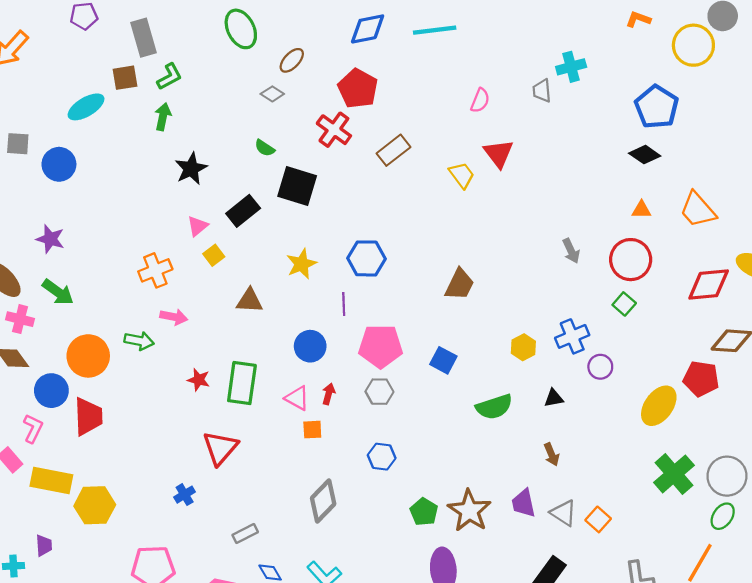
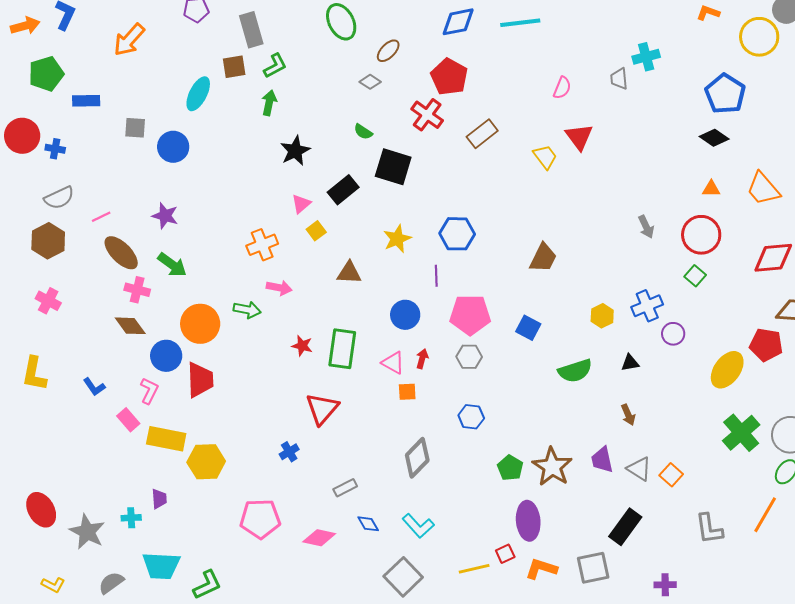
cyan ellipse: (86, 107) -> (198, 94), turned -32

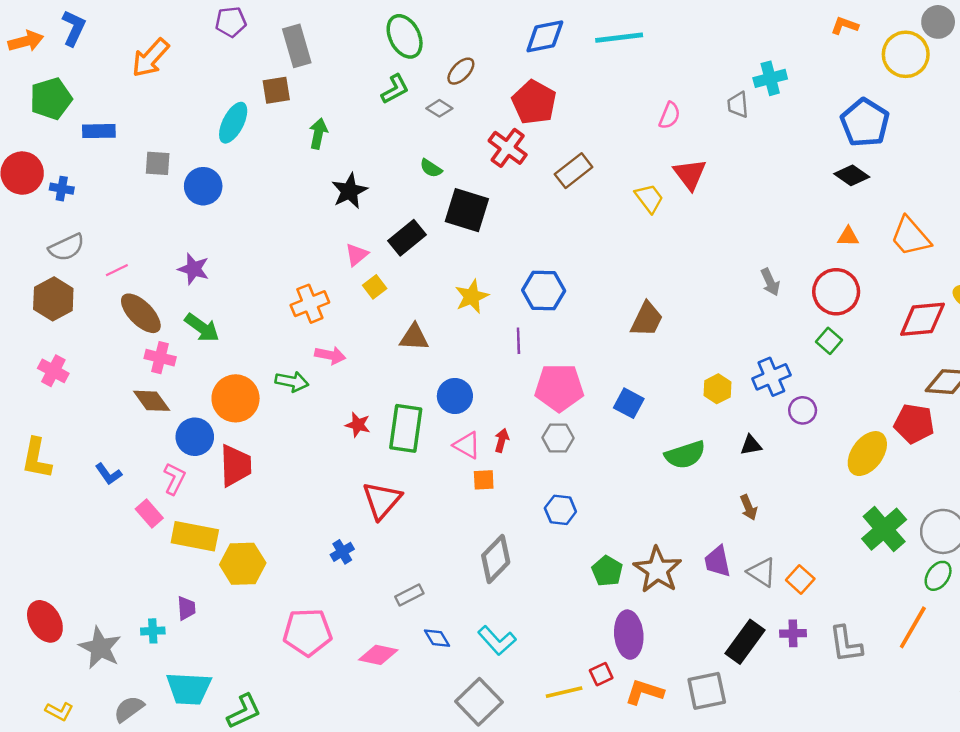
green L-shape: (275, 66) -> (395, 89), moved
blue circle: (405, 315) -> (455, 396), moved
purple cross: (665, 585) -> (793, 633), moved

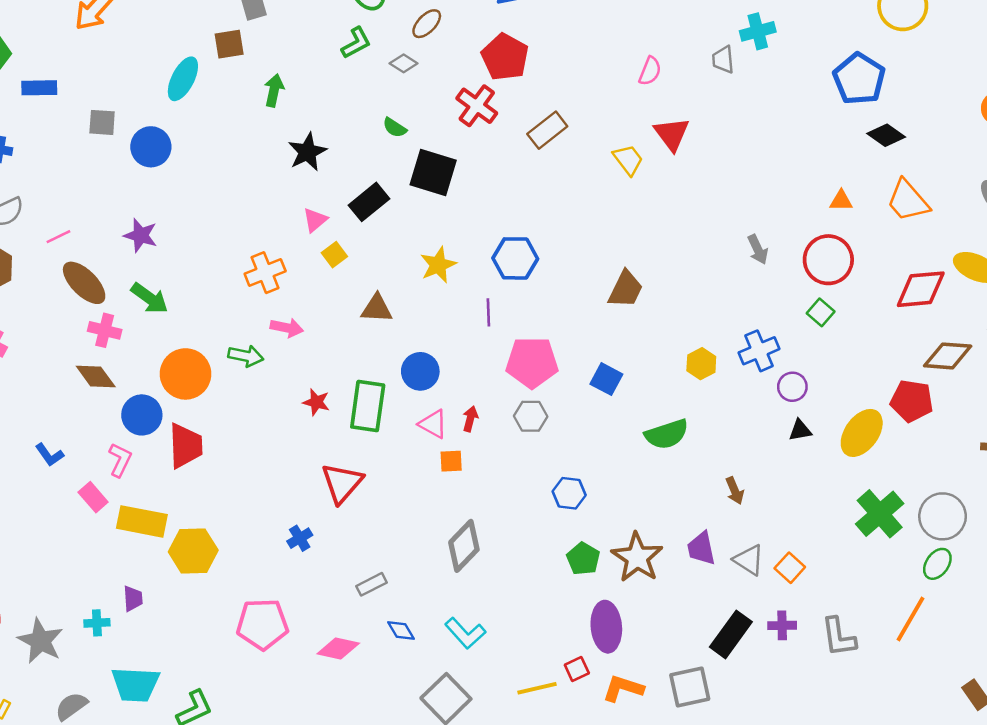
black diamond: (852, 175) -> (886, 135), moved
black triangle: (751, 445) -> (800, 430), moved
blue hexagon: (560, 510) -> (569, 493), moved

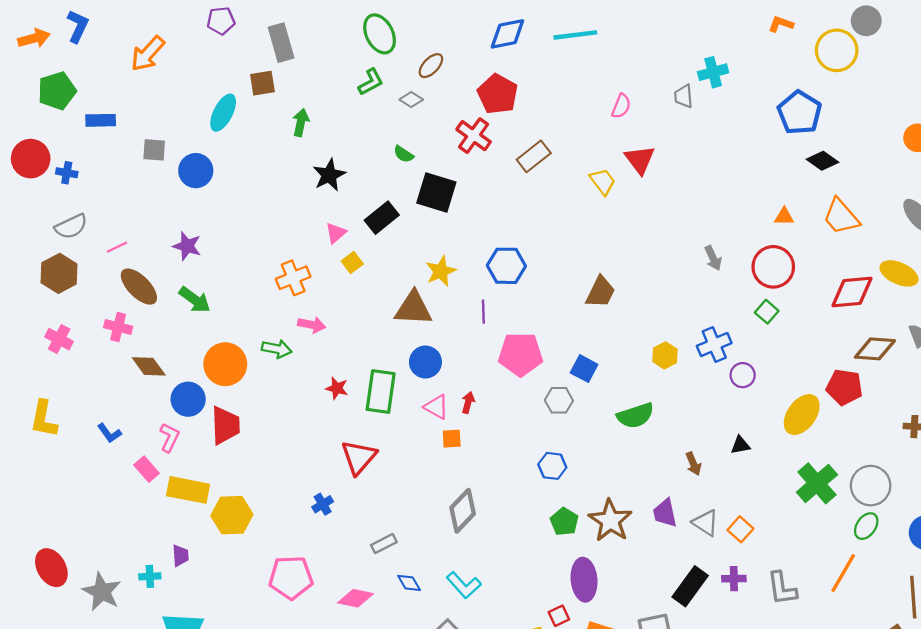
brown triangle: (377, 308) -> (413, 308), moved, size x1.4
pink cross: (105, 330) -> (118, 327), moved
gray hexagon: (531, 416) -> (559, 400), moved
black triangle: (800, 430) -> (740, 445), moved

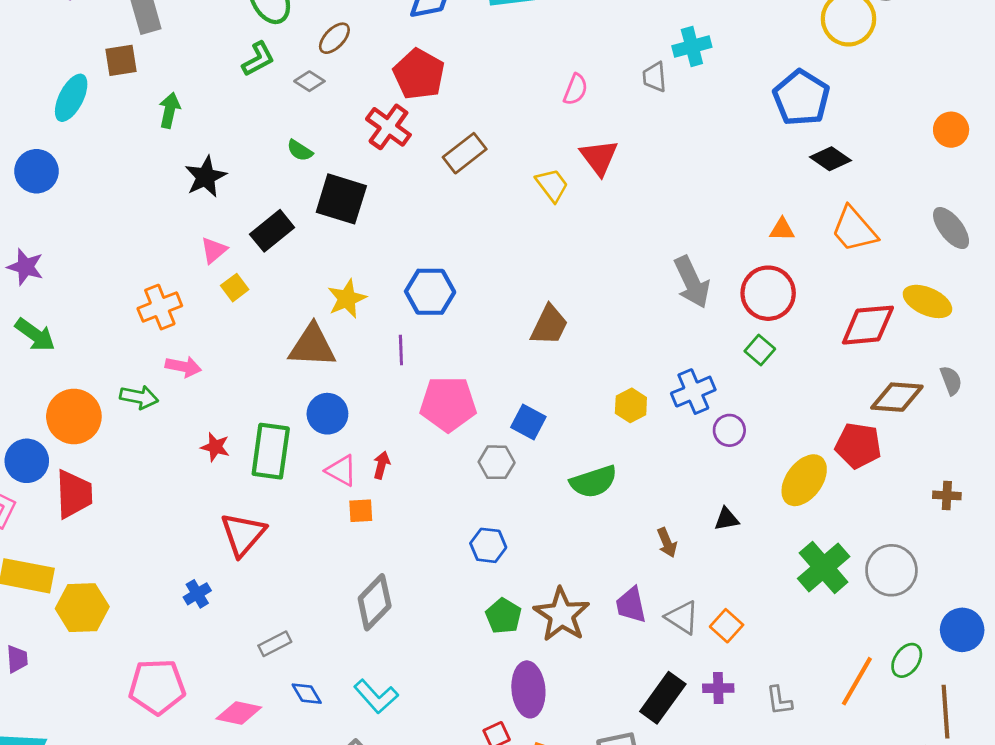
gray arrow: (713, 258) -> (692, 282), size x1.6
green ellipse: (866, 526) -> (907, 660), moved
gray L-shape: (782, 588) -> (779, 701), size x0.7

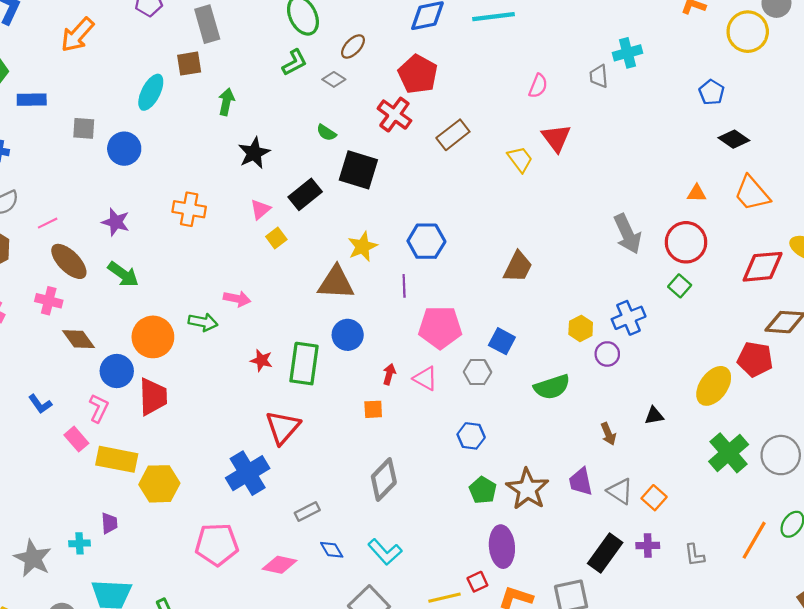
blue pentagon: (801, 98) -> (712, 92), size x0.6
orange cross: (160, 307) -> (189, 209), moved, turned 32
purple circle: (729, 430) -> (607, 354), moved
pink triangle: (341, 471) -> (425, 378), moved
blue cross: (197, 594) -> (248, 473), size x2.0

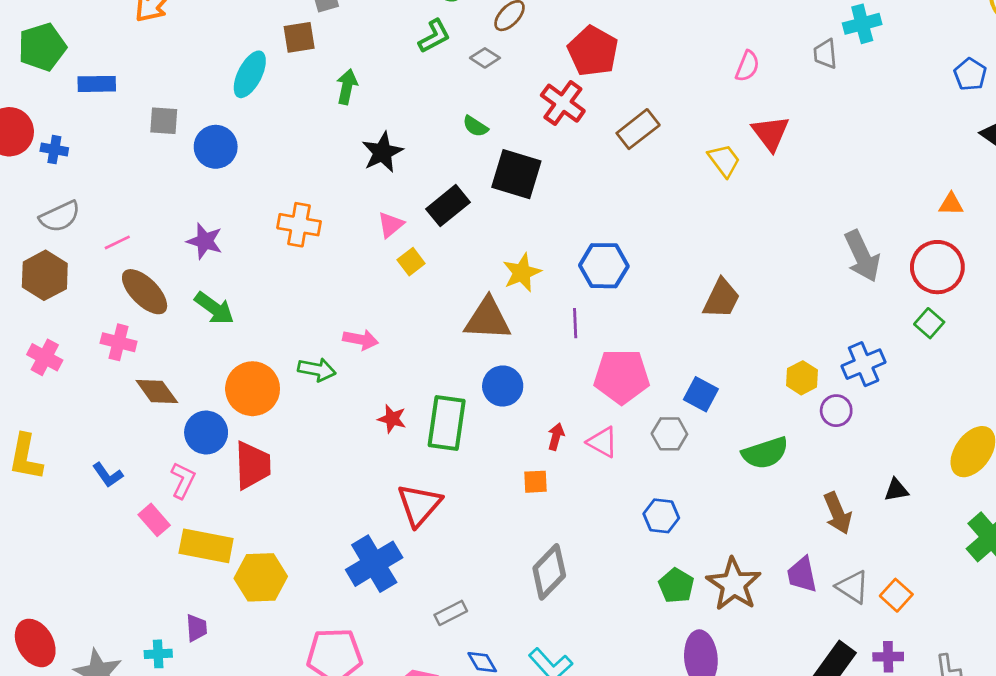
brown arrow: (608, 434) -> (838, 513), size x1.4

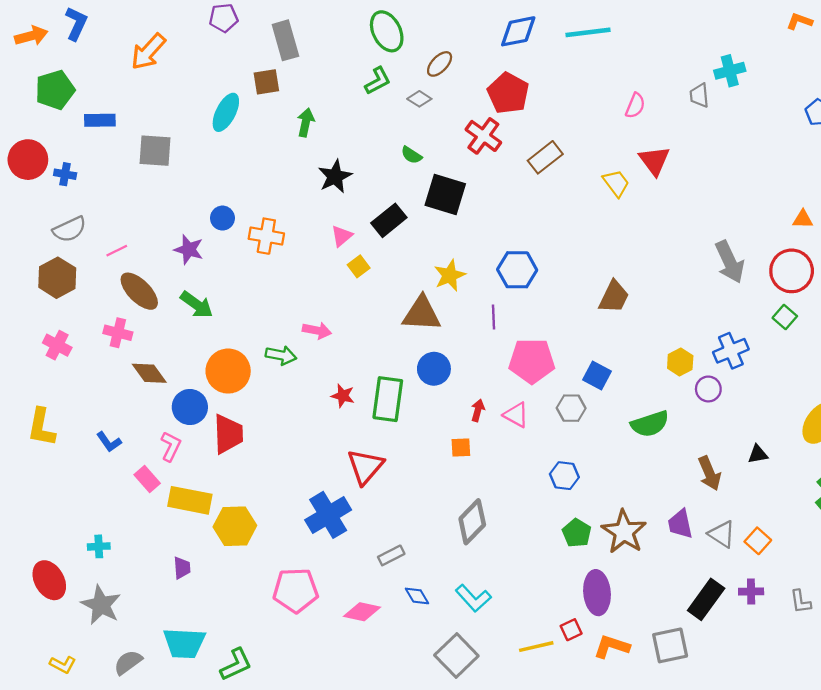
gray square: (164, 121) -> (155, 151), size x1.4
blue circle: (216, 147) -> (222, 218), moved, size x0.7
cyan cross: (158, 654) -> (99, 546), moved

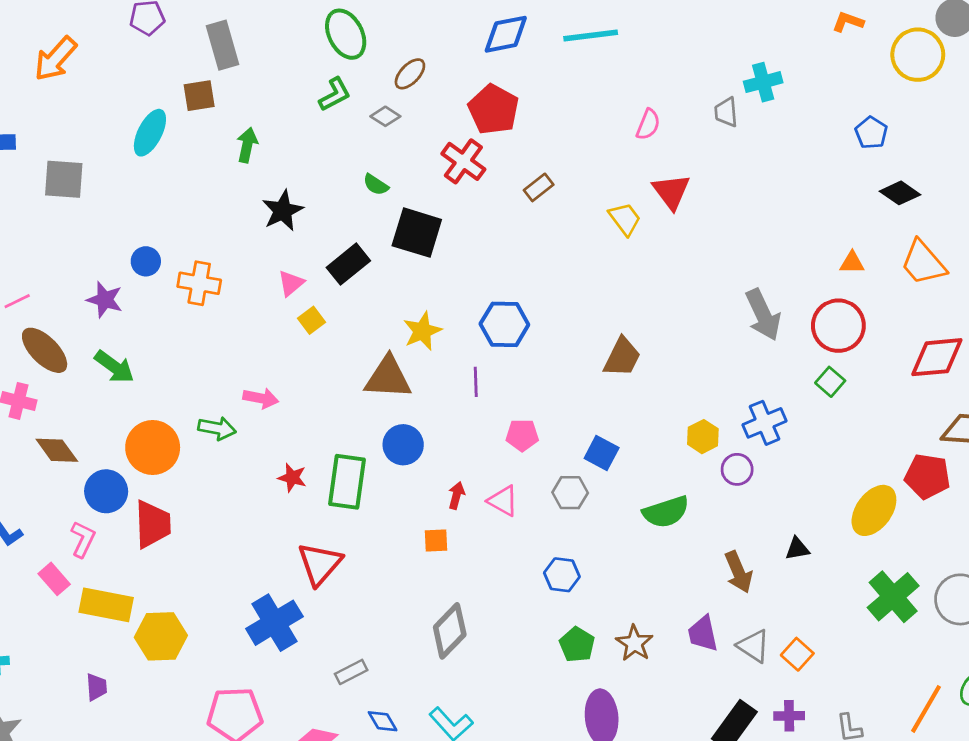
brown rectangle: (545, 157) -> (539, 187), size x0.7
pink pentagon: (532, 361) -> (522, 435), size x0.6
brown star: (624, 532) -> (634, 643), size x0.7

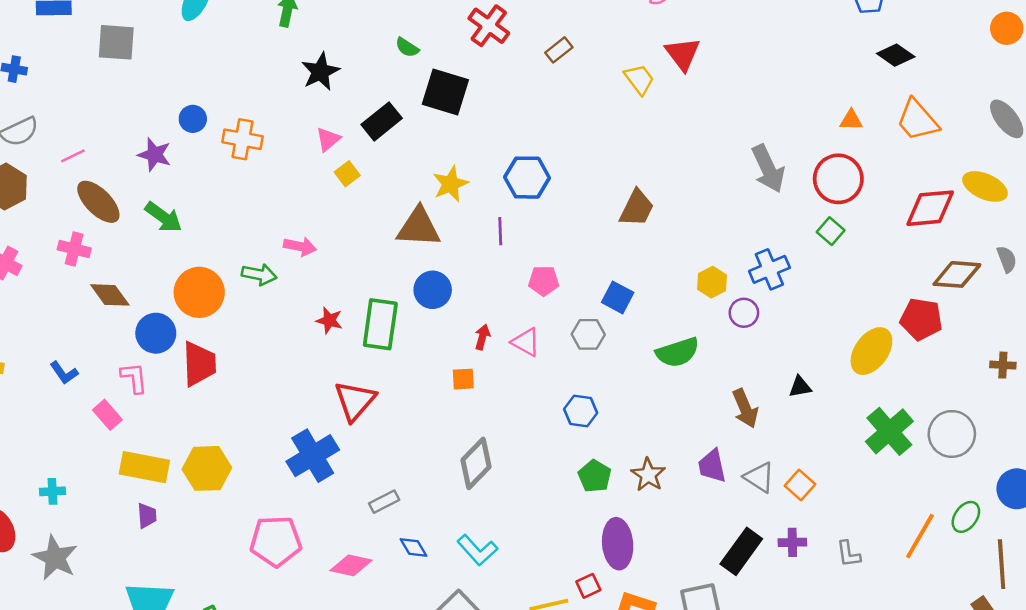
pink L-shape: (83, 539) -> (134, 378), turned -32
yellow rectangle: (106, 605) -> (144, 467), moved

